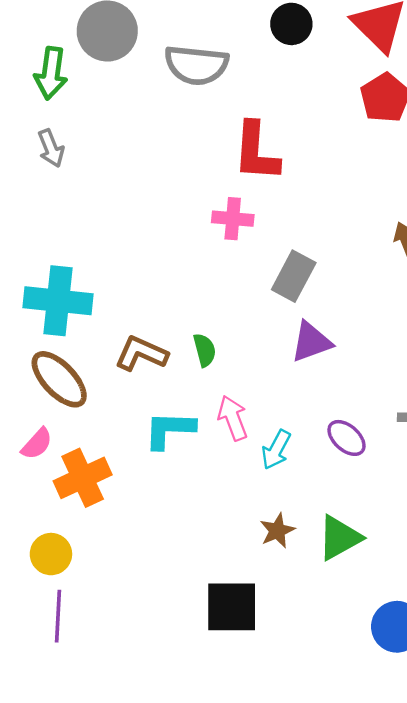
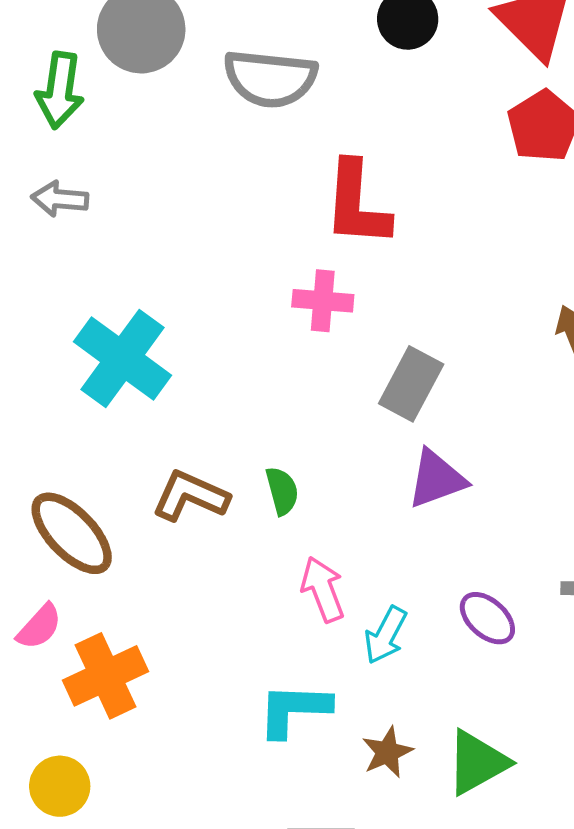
gray arrow: (51, 148) -> (60, 199), turned 117
cyan cross: (58, 301) -> (123, 358), moved, turned 30
cyan L-shape: (169, 430) -> (294, 710), moved

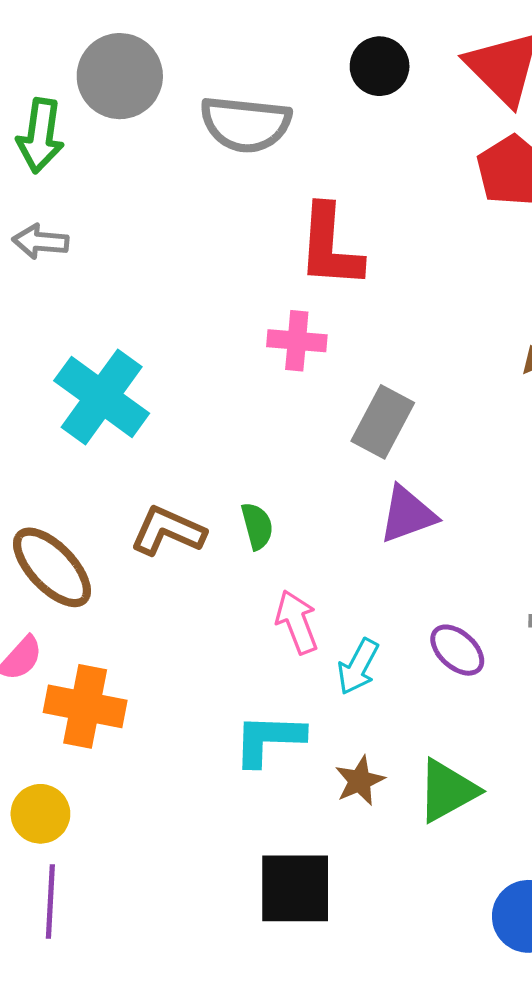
orange cross: (106, 676) -> (85, 706), turned 36

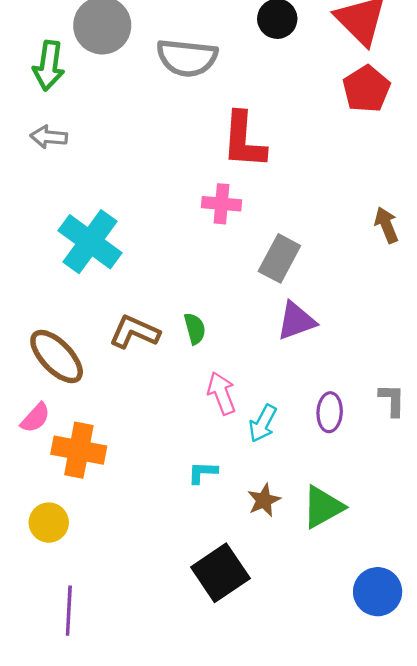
purple ellipse: (457, 650) -> (330, 412), turned 51
cyan L-shape: (269, 739) -> (203, 472), size x0.6
black square: (295, 888) -> (220, 573), turned -34
purple line: (50, 901) -> (69, 611), moved

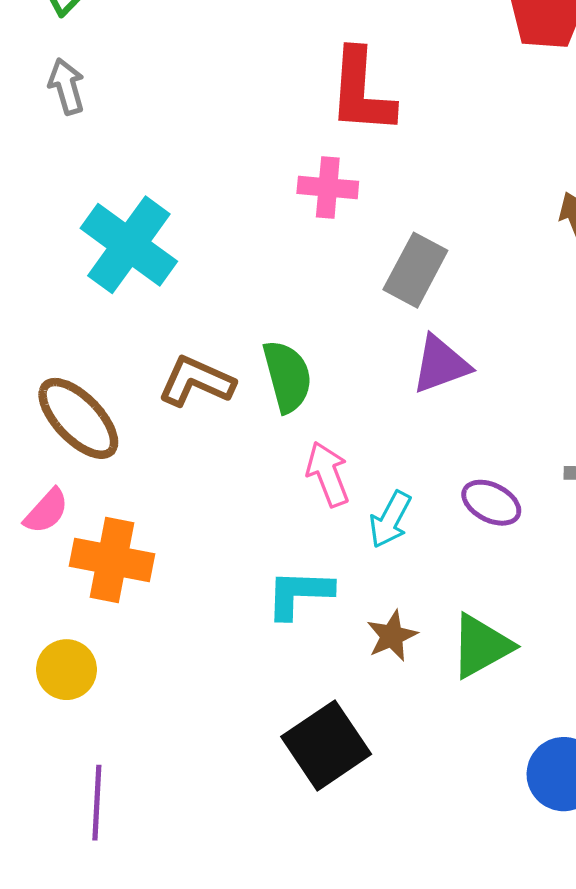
gray arrow: (49, 137) -> (67, 86), turned 69
green semicircle: (195, 329) -> (287, 376), size x1.5
purple ellipse: (330, 412) -> (491, 503), turned -66
cyan L-shape: (203, 472) -> (299, 594), size x1.5

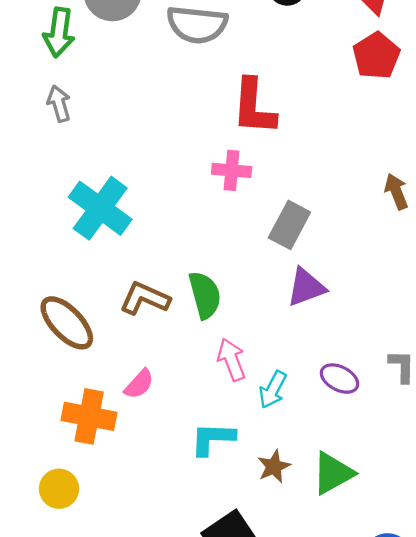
pink semicircle: (46, 511) -> (139, 384), moved

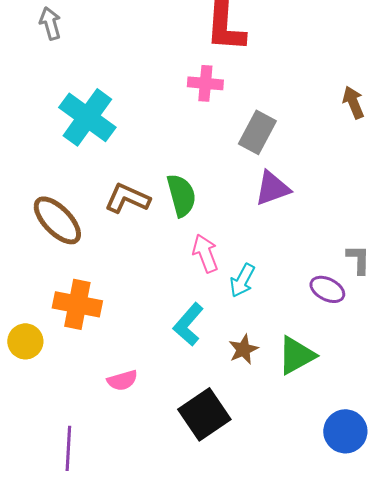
purple ellipse: (340, 379) -> (327, 289), moved
pink semicircle: (139, 384) -> (122, 380), moved, turned 32
cyan L-shape: (213, 439) -> (188, 324), turned -51
yellow circle: (59, 489) -> (25, 341), moved

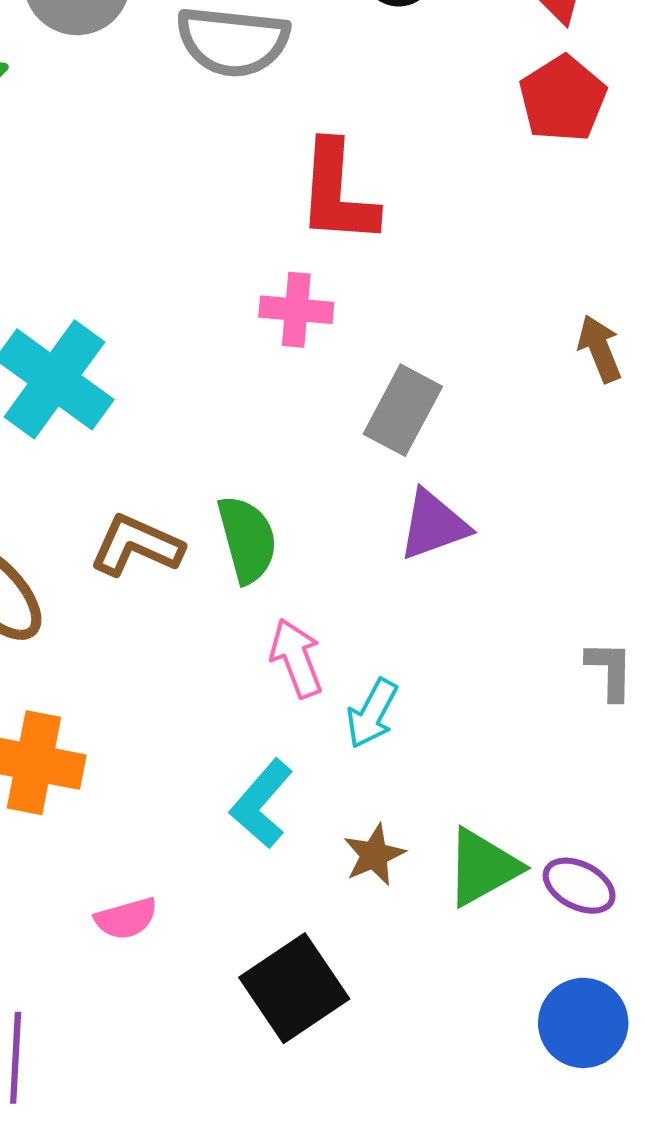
purple ellipse: (327, 289) -> (579, 886), moved

